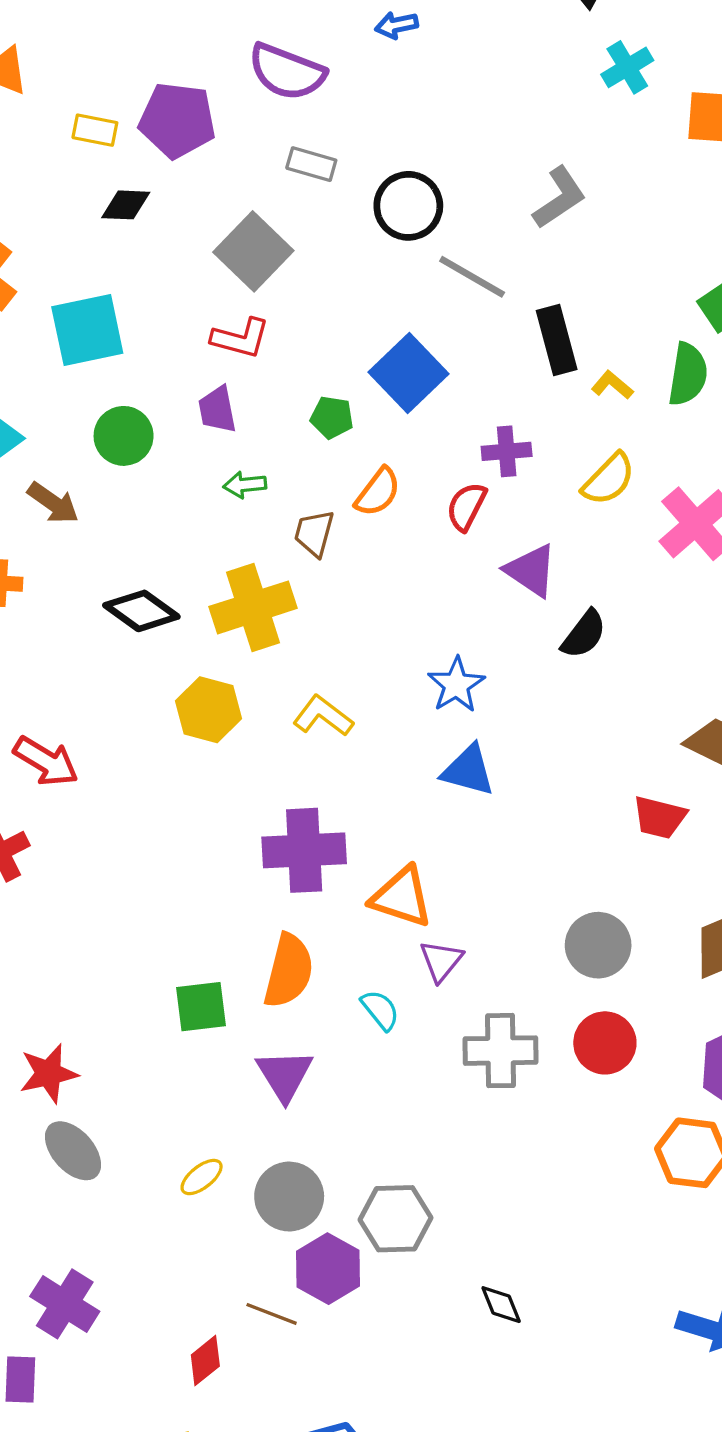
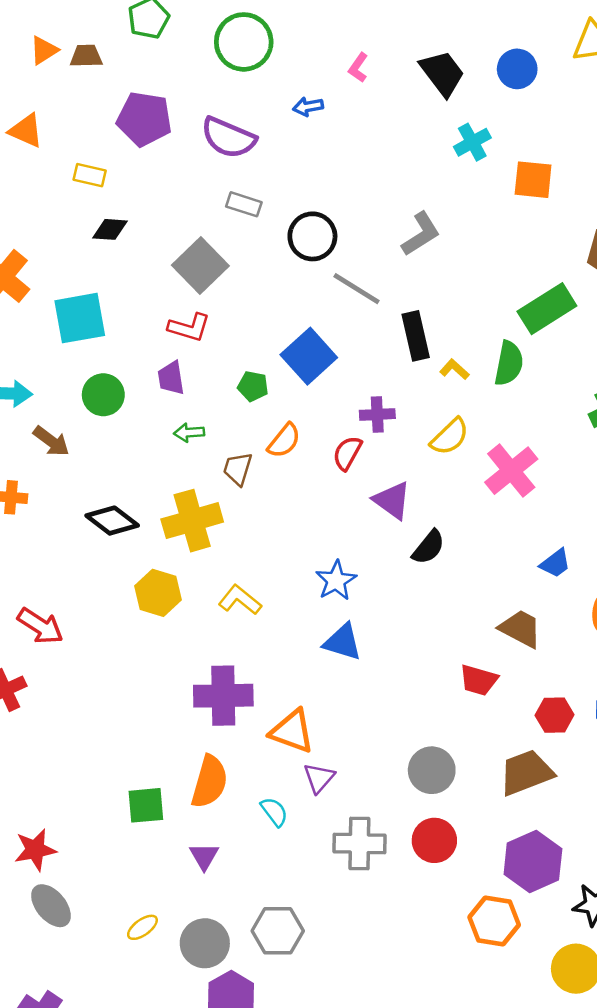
purple pentagon: (177, 120) -> (144, 119), moved
purple triangle: (284, 1075) -> (204, 856), size x0.7
gray hexagon: (395, 1219) -> (278, 931), moved

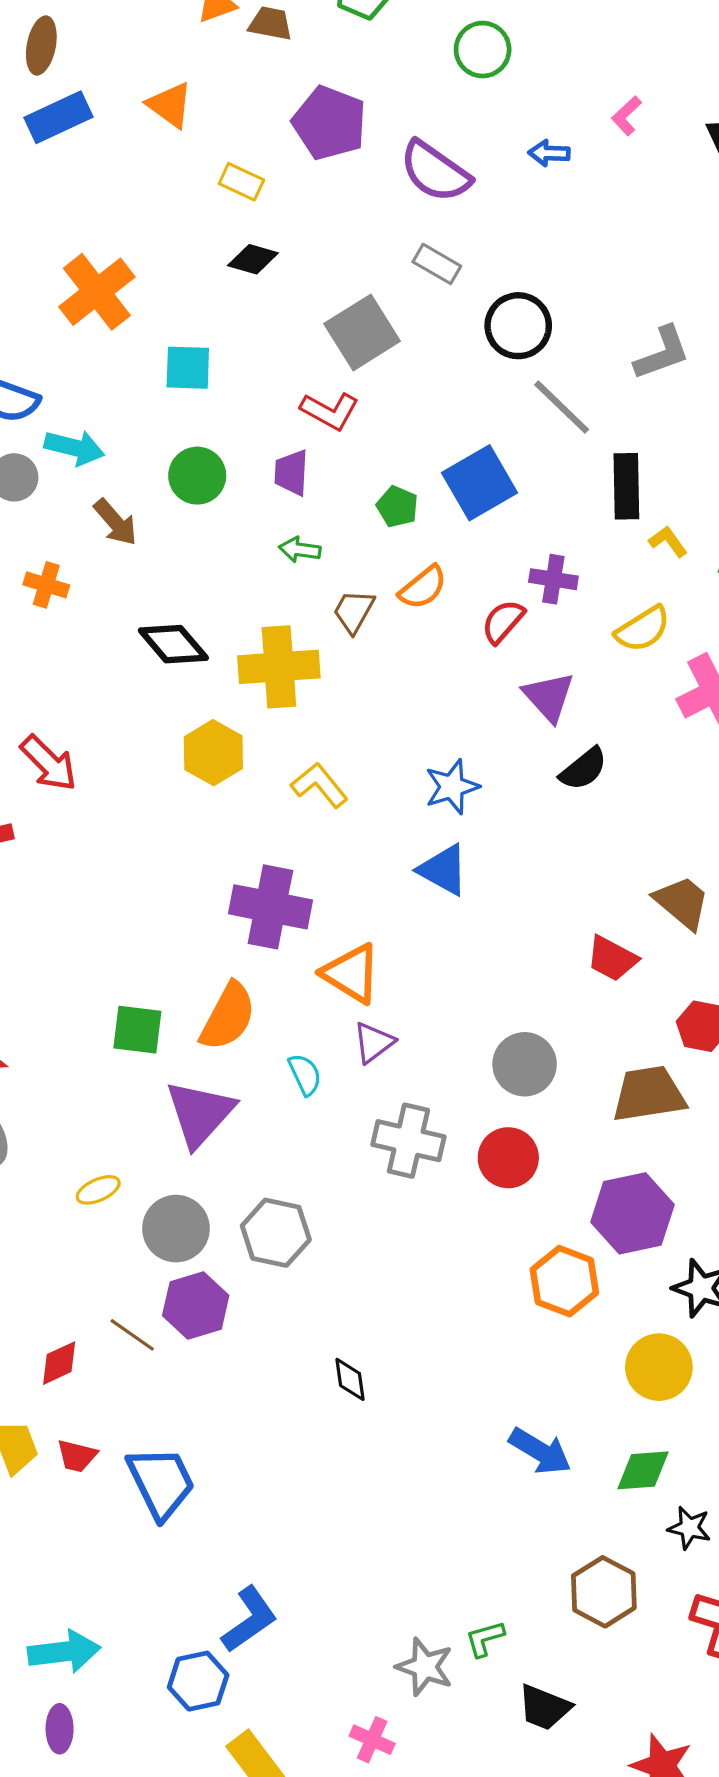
green circle: (244, 42) -> (483, 50), size x0.7
cyan square: (80, 318) -> (188, 368), size x0.7
purple triangle: (204, 856) -> (200, 1113), size x1.8

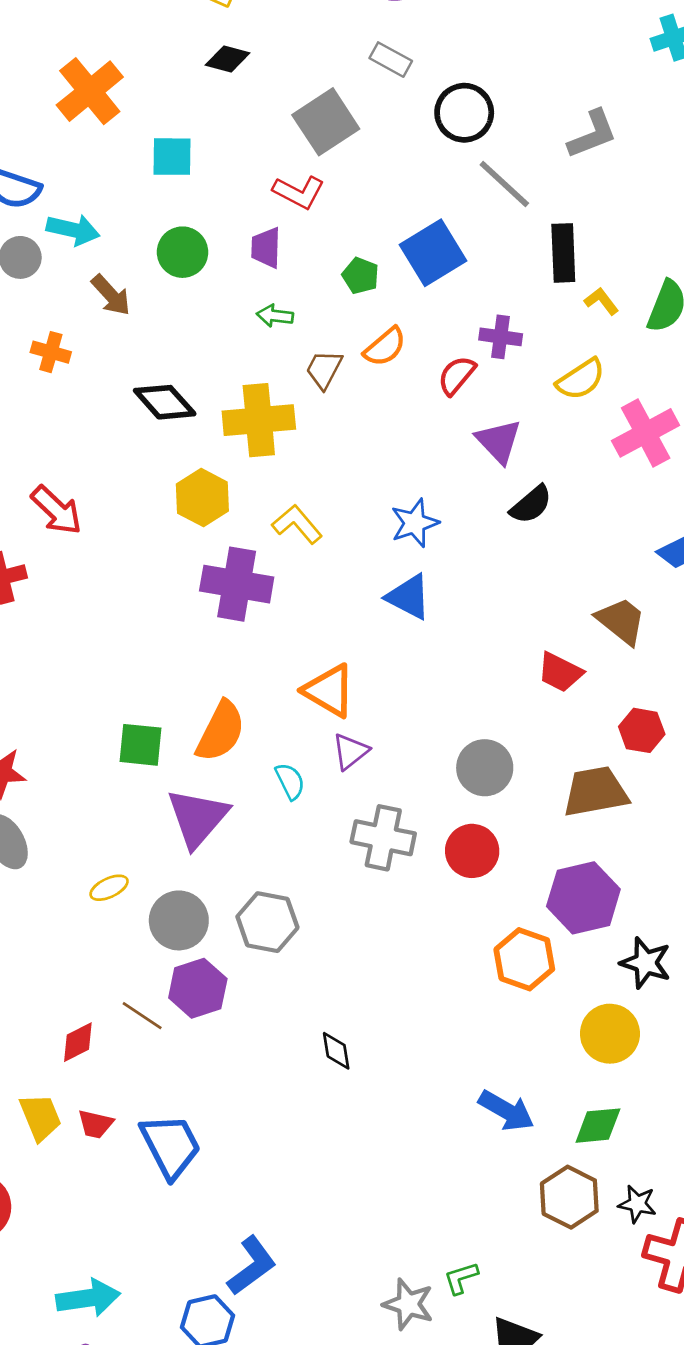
purple cross: (270, 907) -> (237, 584), moved
black star: (689, 1528) -> (637, 1204), moved
brown hexagon: (604, 1592) -> (569, 1197), moved

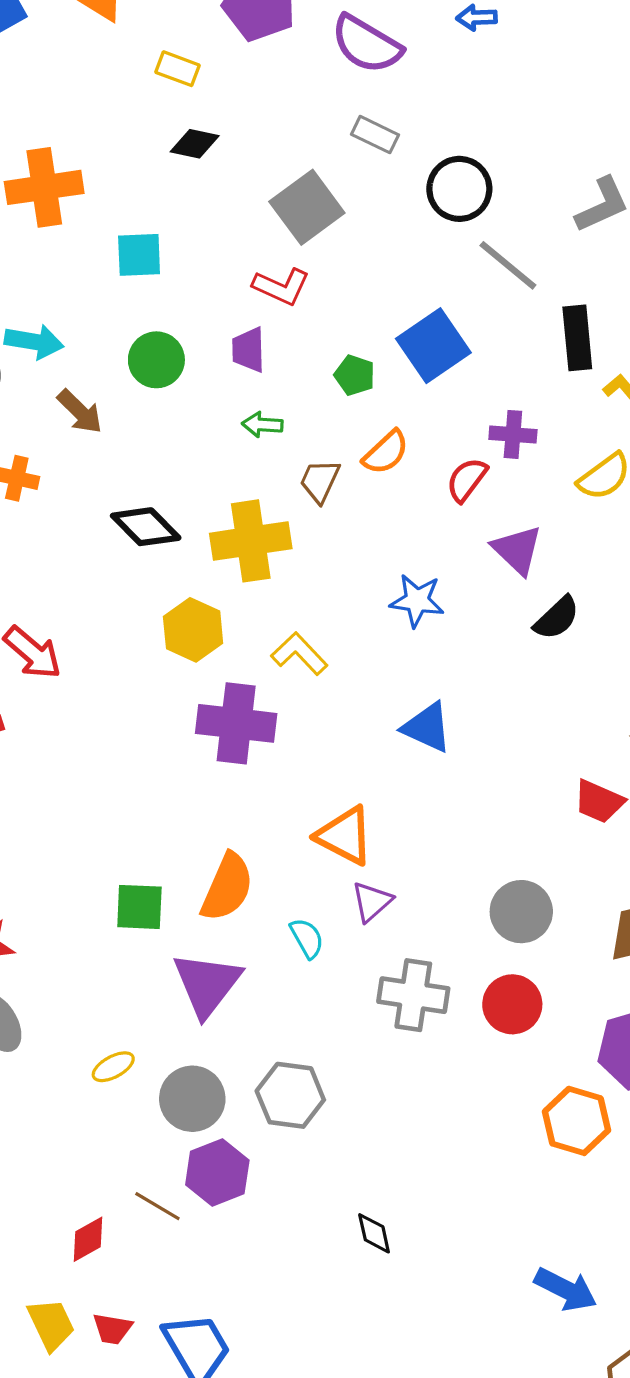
orange cross: (90, 91) -> (44, 187), turned 34
blue star: (415, 523) -> (417, 601), moved, turned 30

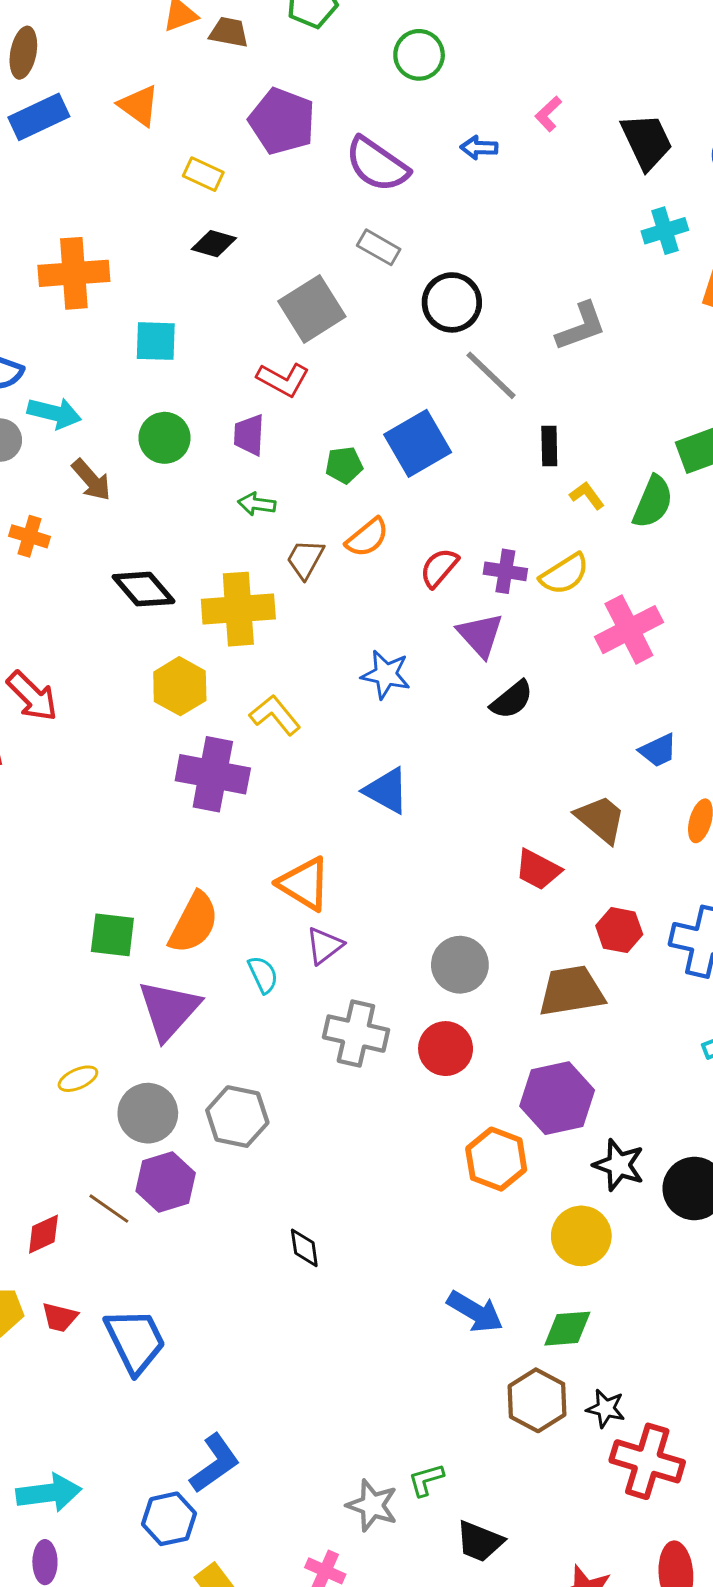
black rectangle: (577, 338) -> (549, 446), size x0.7
green pentagon: (355, 375) -> (344, 465), turned -30
purple cross: (513, 434) -> (505, 571), moved

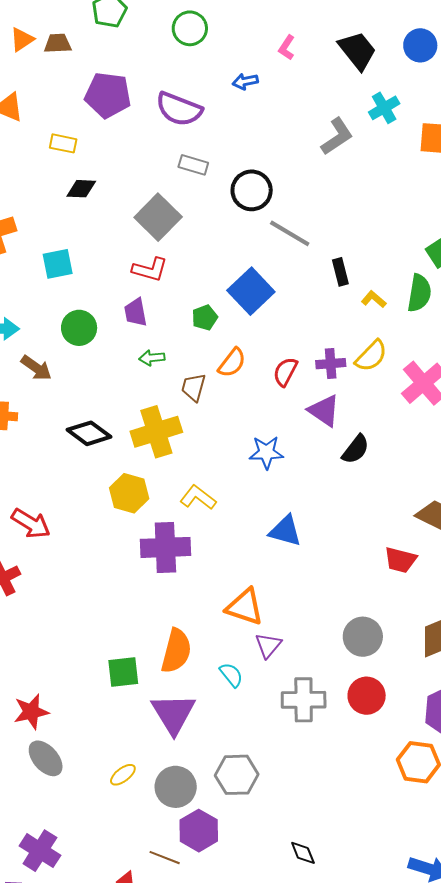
gray L-shape: (581, 327) -> (337, 136), moved

